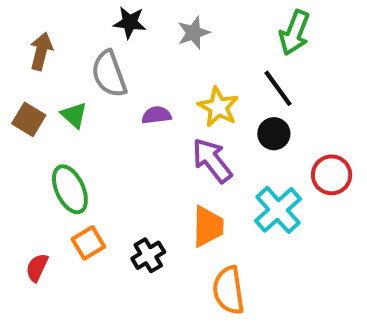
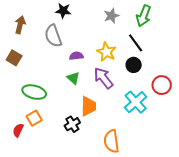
gray star: (194, 33) -> (111, 16), moved
green triangle: (74, 115) -> (73, 78), moved
green ellipse: (70, 189) -> (34, 92), turned -50
orange trapezoid: (208, 226) -> (88, 106), moved
orange square: (88, 243) -> (34, 118), moved

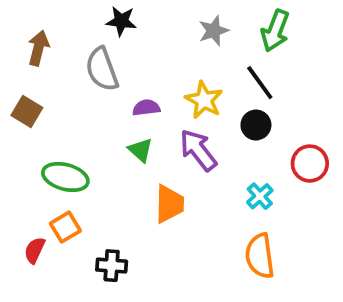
cyan cross: (136, 102) -> (260, 196), size x0.6
black cross: (72, 124) -> (112, 266), moved, turned 35
orange semicircle: (111, 141) -> (260, 256), moved

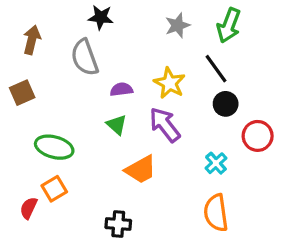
brown square: (27, 112) -> (22, 93), turned 35
black circle: (256, 125) -> (226, 104), moved
orange trapezoid: (169, 204) -> (141, 170), turned 60
black cross: (112, 266) -> (118, 224), moved

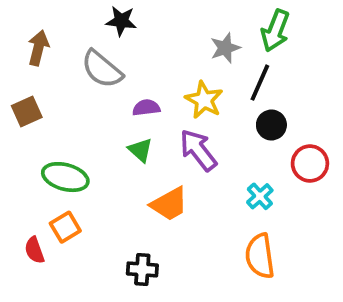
gray star: (178, 25) -> (225, 48), moved
gray semicircle: (85, 57) -> (102, 69), turned -30
black line: (216, 69) -> (260, 83), turned 60
red semicircle: (29, 208) -> (34, 250), turned -45

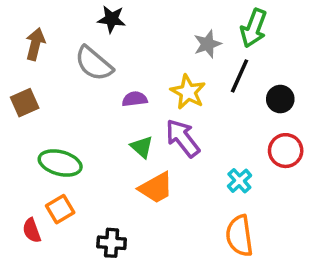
black circle: (271, 125) -> (280, 99), moved
green triangle: (140, 150) -> (142, 147), moved
black cross: (142, 269) -> (112, 243), moved

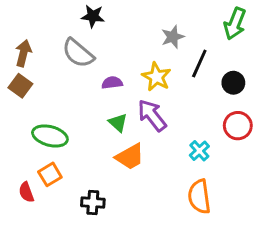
green arrow: (254, 28) -> (235, 24), moved
brown arrow: (35, 44) -> (23, 53), moved
brown square: (25, 103) -> (20, 86), turned -30

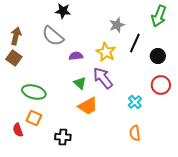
orange square: (50, 174) -> (34, 118), turned -35
orange semicircle: (199, 197) -> (135, 133), size x0.7

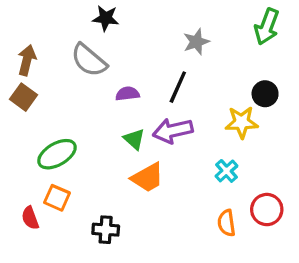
black line: (135, 43) -> (178, 87), moved
yellow star: (106, 52) -> (242, 122), moved, turned -30
purple arrow: (103, 78) -> (173, 131), turned -65
red circle: (161, 85) -> (267, 210), moved
green ellipse: (34, 92) -> (57, 154), turned -45

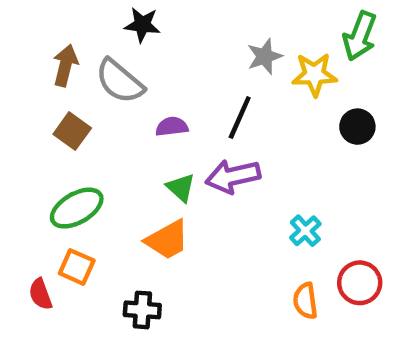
brown arrow: (27, 60) -> (65, 65), moved
brown square: (23, 97) -> (72, 131), moved
yellow star: (242, 122) -> (314, 74), moved
orange trapezoid: (148, 178) -> (167, 240), moved

